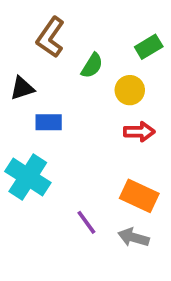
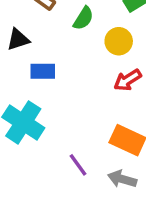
red arrow: (139, 132) -> (127, 80), turned 148

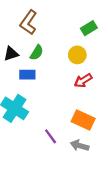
green semicircle: (83, 18) -> (37, 53), moved

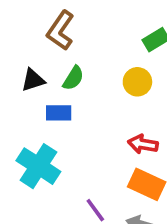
red arrow: (83, 80) -> (143, 144), moved, turned 42

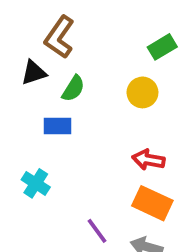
black triangle: (33, 80) -> (34, 73), moved
cyan cross: (38, 166) -> (36, 183), size x0.6

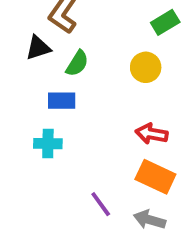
cyan cross: (36, 183) -> (48, 144), moved, turned -32

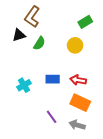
blue rectangle: (62, 101) -> (53, 79), moved
cyan cross: (48, 144) -> (24, 85), turned -32

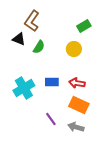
black triangle: (19, 35) -> (19, 39), turned 40
cyan cross: (24, 85) -> (24, 88), size x1.5

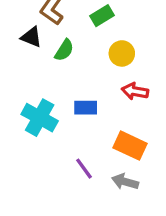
green rectangle: (84, 26) -> (102, 16), moved
red arrow: (77, 83) -> (135, 91), moved
cyan cross: (24, 88) -> (40, 118), turned -30

